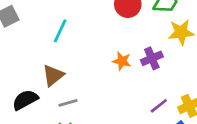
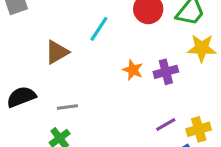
cyan line: (60, 31) -> (99, 29), moved
brown triangle: (53, 75) -> (57, 52), moved

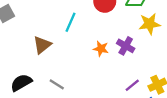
purple cross: (166, 72) -> (126, 46), turned -36
gray line: (67, 107) -> (57, 84), turned 49

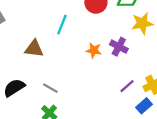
brown triangle: (42, 45) -> (34, 49), turned 48

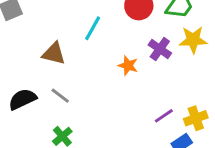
purple cross: (119, 47) -> (160, 49), moved
gray line: (50, 88) -> (60, 96), moved

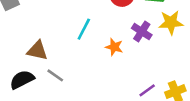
cyan line: (93, 28) -> (84, 29), moved
brown triangle: (54, 54) -> (37, 51), moved

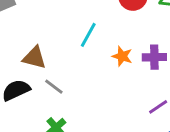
purple cross: (142, 32) -> (154, 57), moved, turned -36

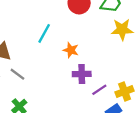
purple cross: (154, 57) -> (82, 74), moved

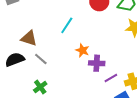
orange star: (71, 50) -> (82, 50), moved

